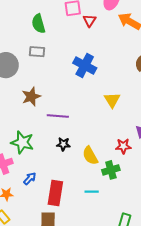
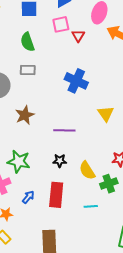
purple line: (58, 116) -> (64, 130), moved
red rectangle: (55, 193) -> (56, 195), moved

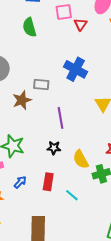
gray rectangle: (28, 70) -> (41, 85), moved
purple line: (64, 130) -> (61, 118), turned 75
red rectangle: (56, 195) -> (48, 182), size x0.7
cyan line: (91, 206) -> (72, 195), moved, turned 40

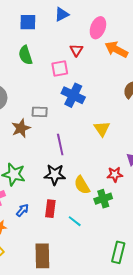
pink square: (64, 12) -> (60, 68), moved
black star: (54, 148) -> (55, 175), size x1.5

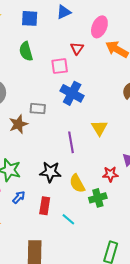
purple line: (60, 144) -> (71, 142), moved
blue arrow: (22, 210) -> (19, 197), moved

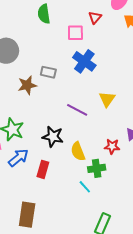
purple line: (71, 142) -> (77, 110), turned -60
blue arrow: (19, 197) -> (18, 158), size x1.5
cyan line: (68, 219) -> (85, 187), moved

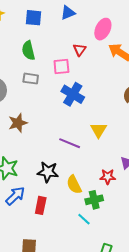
gray rectangle: (48, 72) -> (31, 79), moved

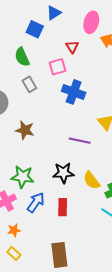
blue square: (33, 18) -> (35, 29), moved, turned 30
gray rectangle: (31, 79) -> (29, 84), turned 63
brown star: (18, 123) -> (25, 130), turned -30

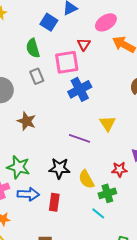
pink ellipse: (91, 22) -> (106, 22), turned 35
pink square: (57, 67) -> (67, 62), size x1.4
blue cross: (74, 92) -> (80, 89), turned 35
blue arrow: (36, 202) -> (28, 194), turned 50

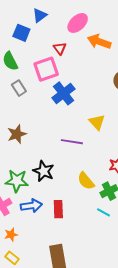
brown star: (27, 121) -> (17, 134), turned -30
black star: (59, 168) -> (44, 171), moved, turned 30

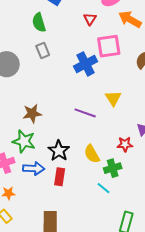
pink square: (46, 69) -> (109, 46), moved
brown star: (17, 134) -> (32, 113), moved
black star: (44, 171) -> (59, 151), moved

